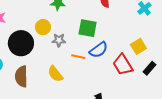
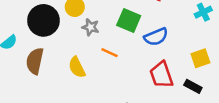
yellow square: (138, 46) -> (200, 58), moved
blue semicircle: (99, 50) -> (156, 37), moved
black rectangle: (149, 68) -> (193, 86), turned 64

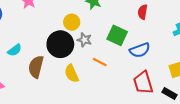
black circle: (43, 20) -> (60, 44), moved

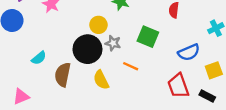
blue semicircle: (140, 50) -> (189, 52), moved

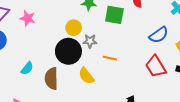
green square: (148, 37) -> (114, 15), moved

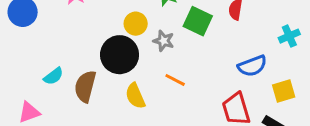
gray star: (90, 41) -> (164, 41), moved
cyan semicircle: (27, 68) -> (53, 76), moved

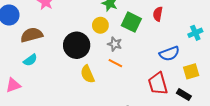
yellow circle: (136, 24) -> (100, 25), moved
gray star: (164, 41) -> (115, 44), moved
brown semicircle: (85, 86) -> (32, 35), moved, turned 60

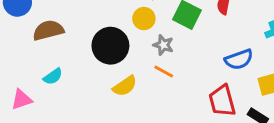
cyan semicircle: (30, 60) -> (53, 76), moved
yellow semicircle: (87, 74) -> (125, 86), turned -102

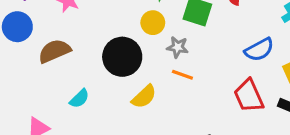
cyan semicircle: (53, 76) -> (79, 99), moved

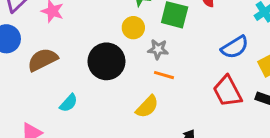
yellow semicircle: (144, 97) -> (147, 107), moved

